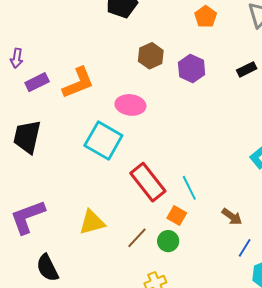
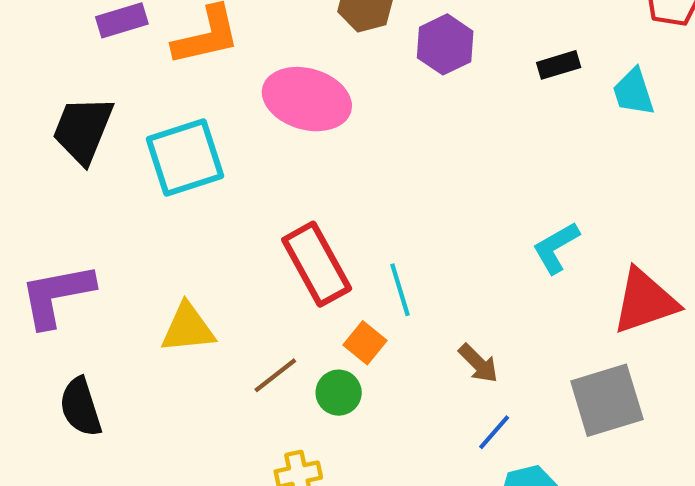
pink ellipse: (130, 105) -> (307, 99), size x1.4
cyan square: (103, 141) -> (185, 158), moved, turned 33

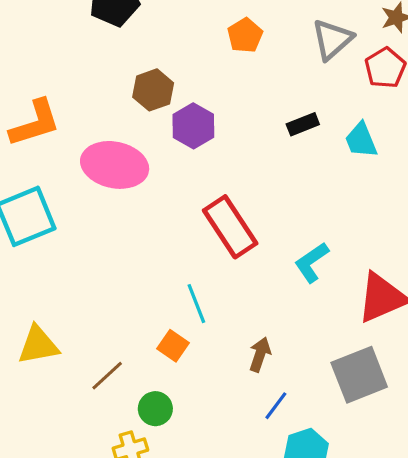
purple hexagon: (445, 44) -> (193, 126), moved
red rectangle: (317, 264) -> (230, 227), moved
brown arrow: (478, 363) -> (260, 355), turned -112
green circle: (339, 393) -> (155, 409), moved

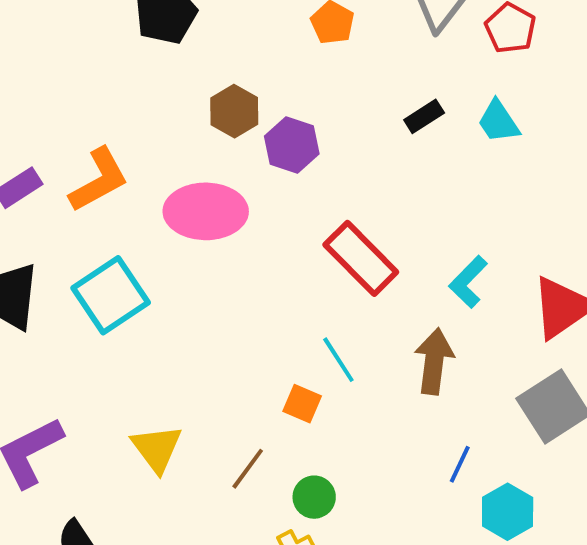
yellow triangle: (38, 345) -> (157, 448), turned -45
orange square: (173, 346) -> (302, 404), moved
brown arrow: (260, 355) -> (434, 361), moved, size x1.5

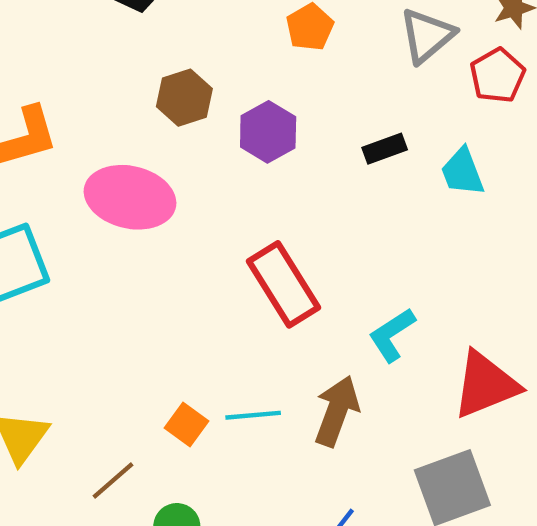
purple hexagon: (292, 145) -> (268, 132), moved
cyan line: (338, 360) -> (253, 415), moved, turned -75

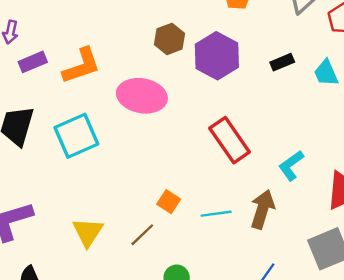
purple hexagon: (268, 132) -> (217, 56), size x1.4
orange square: (186, 425) -> (169, 202), moved
brown line: (113, 481) -> (142, 235), moved

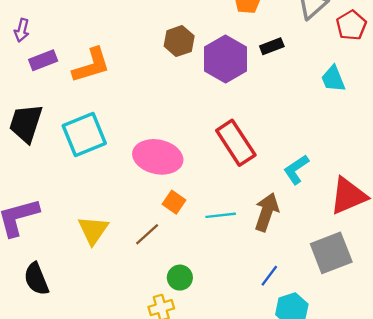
black rectangle: (282, 62) -> (272, 46), moved
pink ellipse: (142, 96) -> (158, 157), moved

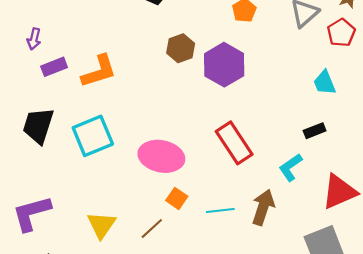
black rectangle: (272, 46) -> (315, 131), moved

